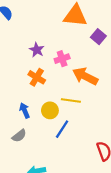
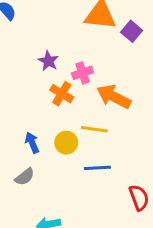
purple square: (98, 37) -> (132, 31), moved
orange cross: (37, 77) -> (62, 94), moved
blue line: (62, 129) -> (97, 168), moved, turned 54

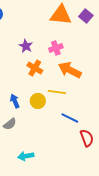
purple square: (132, 31) -> (86, 16), moved
pink cross: (83, 73) -> (56, 48), moved
blue line: (97, 168) -> (70, 118), moved, turned 30

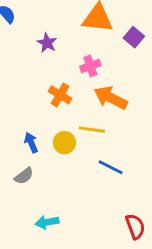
purple square: (86, 16) -> (134, 37), moved
purple star: (26, 46) -> (47, 43), moved
red semicircle: (87, 138) -> (135, 227), moved

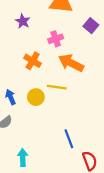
purple square: (134, 37) -> (91, 26), moved
blue line: (111, 167) -> (69, 139), moved, turned 42
cyan arrow: (47, 222) -> (23, 158), turned 98

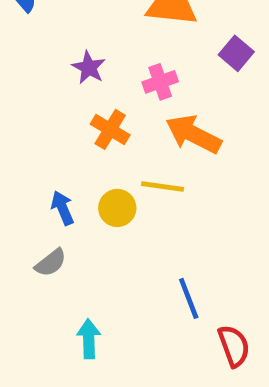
purple star: (23, 21) -> (89, 68), moved

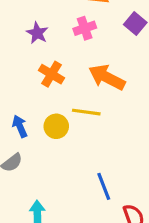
pink cross: (160, 82) -> (85, 28), moved

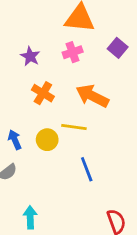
blue line: (104, 186) -> (87, 169), moved

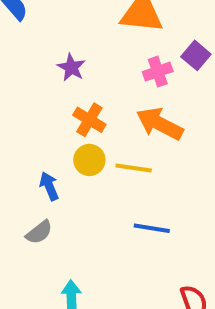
pink cross: (73, 52) -> (158, 72), moved
yellow circle: (47, 140) -> (89, 160), moved
blue line: (87, 169) -> (152, 228), turned -60

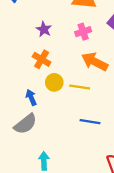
pink cross: (158, 72) -> (83, 32), moved
orange cross: (89, 120) -> (42, 59), moved
gray semicircle: (39, 232) -> (25, 124), size x1.5

